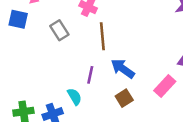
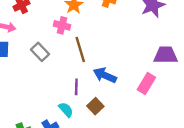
brown square: (124, 98) -> (95, 106), moved

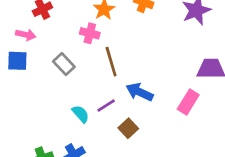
purple line: (76, 87) -> (106, 106), turned 56
cyan semicircle: (66, 110) -> (81, 114), moved

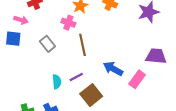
blue arrow: (140, 92) -> (113, 69), moved
cyan semicircle: (81, 114) -> (57, 82), turned 32
brown square: (128, 128) -> (91, 95), size x1.5

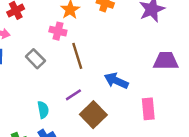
pink rectangle: (137, 79) -> (148, 109), moved, turned -36
cyan semicircle: (57, 82) -> (43, 110), moved

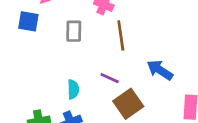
gray rectangle: (35, 59) -> (74, 31), turned 36
purple line: (73, 95) -> (110, 78), turned 49

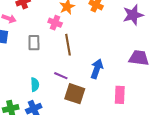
blue arrow: (160, 70) -> (97, 69), turned 78
brown square: (128, 104) -> (75, 94), turned -35

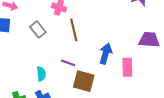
gray rectangle: (34, 43) -> (38, 30), turned -35
pink rectangle: (120, 95) -> (127, 67), moved

